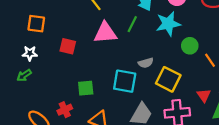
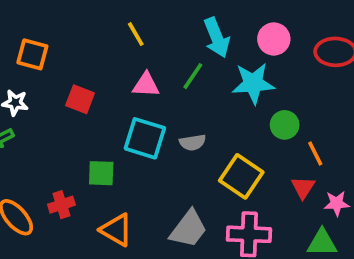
pink triangle: (105, 33) -> (146, 85), size x0.7
gray semicircle: (146, 63) -> (193, 143), moved
cyan square: (125, 81) -> (145, 138), moved
red triangle: (204, 95) -> (303, 187), moved

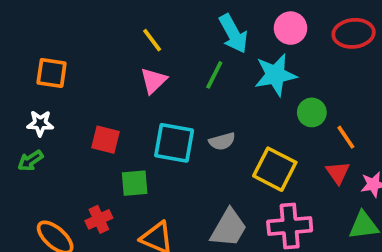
pink triangle: (146, 85) -> (154, 81), moved, turned -40
red square: (80, 99) -> (106, 140), moved

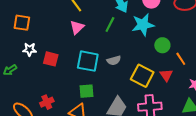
white star: (40, 123) -> (30, 50), moved
red triangle: (338, 173) -> (166, 75), moved
green square: (135, 183) -> (87, 91), moved

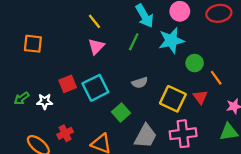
white star: (30, 50) -> (45, 101), moved
red square: (51, 59) -> (68, 84), turned -35
cyan square: (88, 61) -> (95, 88), moved, turned -35
green square: (87, 91) -> (121, 112), moved, turned -35

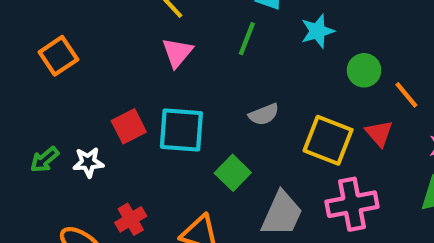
cyan star: (171, 40) -> (317, 31), size x0.7
orange square: (33, 44) -> (58, 56), turned -36
cyan square: (95, 88) -> (181, 130), turned 35

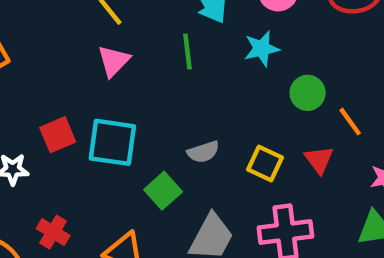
green line: (247, 39) -> (187, 51), turned -32
gray semicircle: (264, 114) -> (203, 152), moved
yellow square: (328, 140) -> (265, 163), size x0.7
red cross: (131, 219) -> (53, 232), turned -32

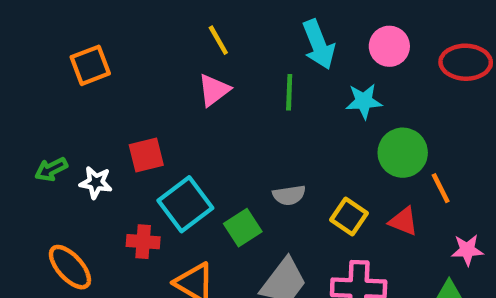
green circle: (308, 93) -> (403, 153), size x1.4
cyan square: (112, 142) -> (185, 204), moved, turned 36
red triangle: (319, 160) -> (403, 221), turned -40
red cross: (53, 232) -> (143, 242), moved, turned -36

